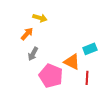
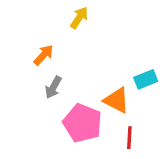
yellow arrow: (40, 18) -> (79, 18), moved, turned -72
red line: (87, 78) -> (129, 138), moved

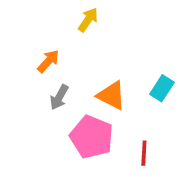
cyan rectangle: (146, 79) -> (162, 88), turned -35
orange triangle: (116, 100) -> (111, 95), moved

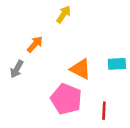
cyan rectangle: (162, 88) -> (117, 64), turned 54
gray arrow: (59, 97) -> (17, 69), moved

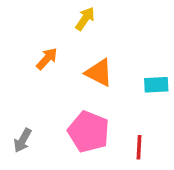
gray arrow: (17, 69) -> (23, 140), moved
orange triangle: (80, 69) -> (99, 73), moved

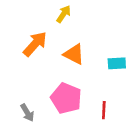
orange arrow: (47, 59) -> (35, 44), size x1.5
gray arrow: (23, 140) -> (27, 113), moved, turned -60

